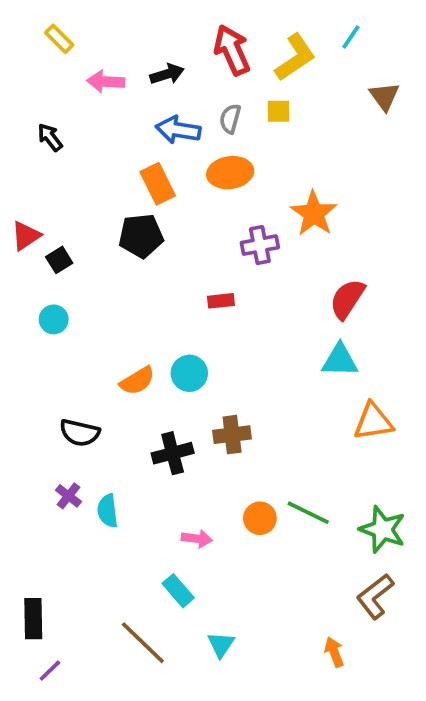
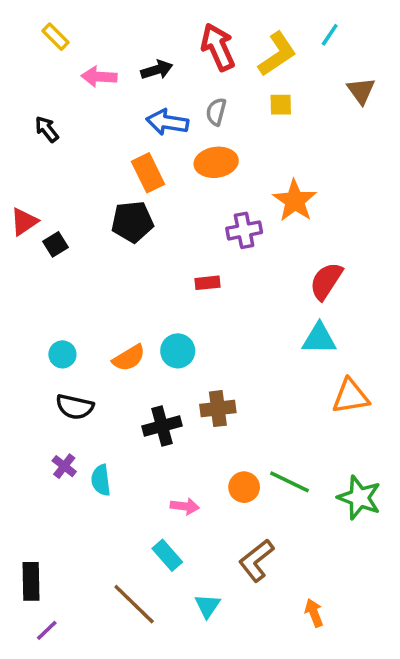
yellow square: (278, 111) -> (281, 105), moved
cyan circle: (54, 319) -> (62, 354), moved
brown L-shape: (375, 596) -> (256, 560), moved

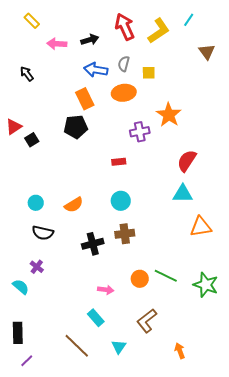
yellow square: (281, 105) -> (149, 73), moved
cyan circle: (178, 351) -> (121, 201), moved
cyan semicircle: (101, 480) -> (21, 287), moved, turned 138

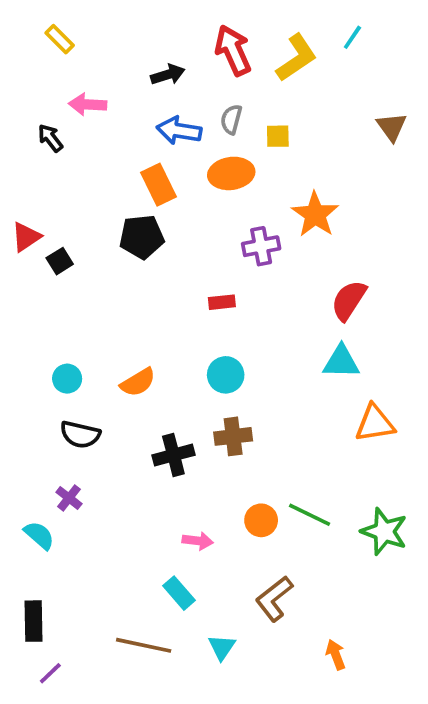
pink arrow: (57, 44) -> (88, 104), moved
brown triangle: (207, 52) -> (392, 127), moved
brown line: (77, 346) -> (144, 645), turned -32

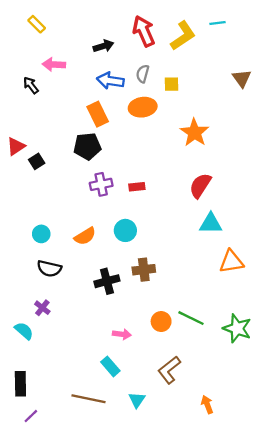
cyan line: (352, 37) -> (218, 23), turned 49
purple cross: (261, 246) -> (101, 184), moved
red semicircle: (349, 300) -> (200, 186), moved
cyan circle: (226, 375) -> (125, 230), moved

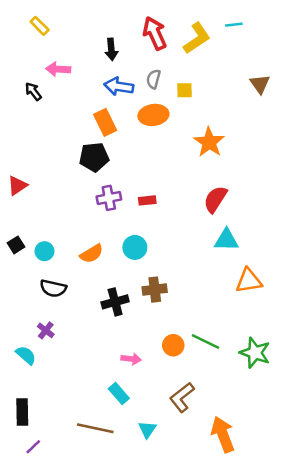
black arrow: (103, 46) -> (111, 49), turned 102
red triangle: (16, 146) -> (17, 186), moved
black square: (37, 161) -> (16, 245), moved
orange arrow: (207, 405) -> (223, 434), size x1.8

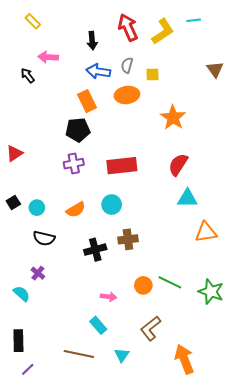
purple cross: (109, 198) -> (74, 164), moved
red rectangle: (147, 200) -> (122, 166), size x2.0

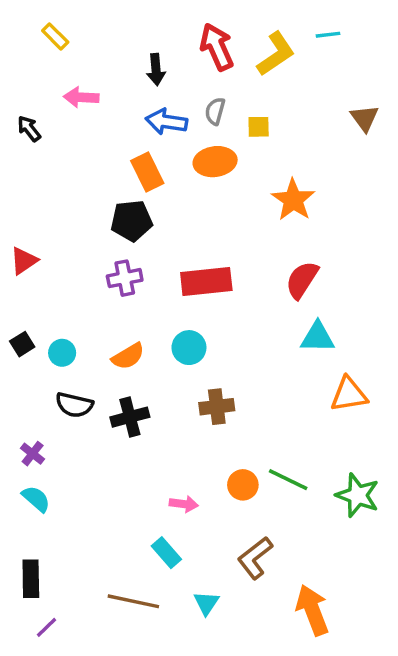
black arrow: (28, 76) -> (29, 129), moved
black cross: (95, 250) -> (130, 417), moved
purple cross: (38, 273) -> (33, 454), moved

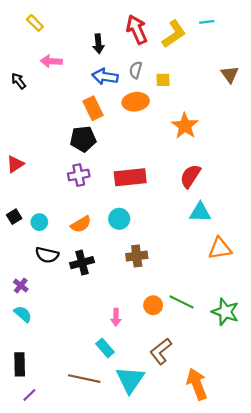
pink arrow: (184, 504) -> (116, 317), turned 84
cyan triangle: (206, 603) -> (130, 380), size x1.8

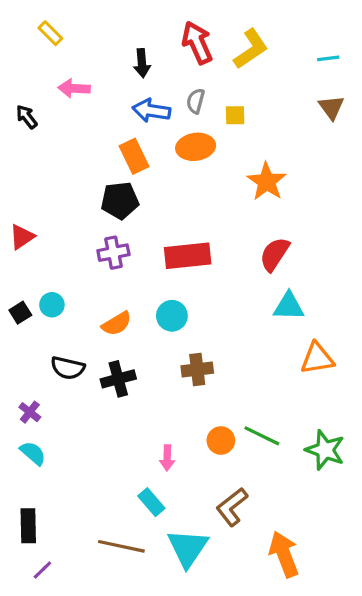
cyan line: (207, 22) -> (328, 58), moved
cyan circle: (39, 222) -> (52, 305), moved

